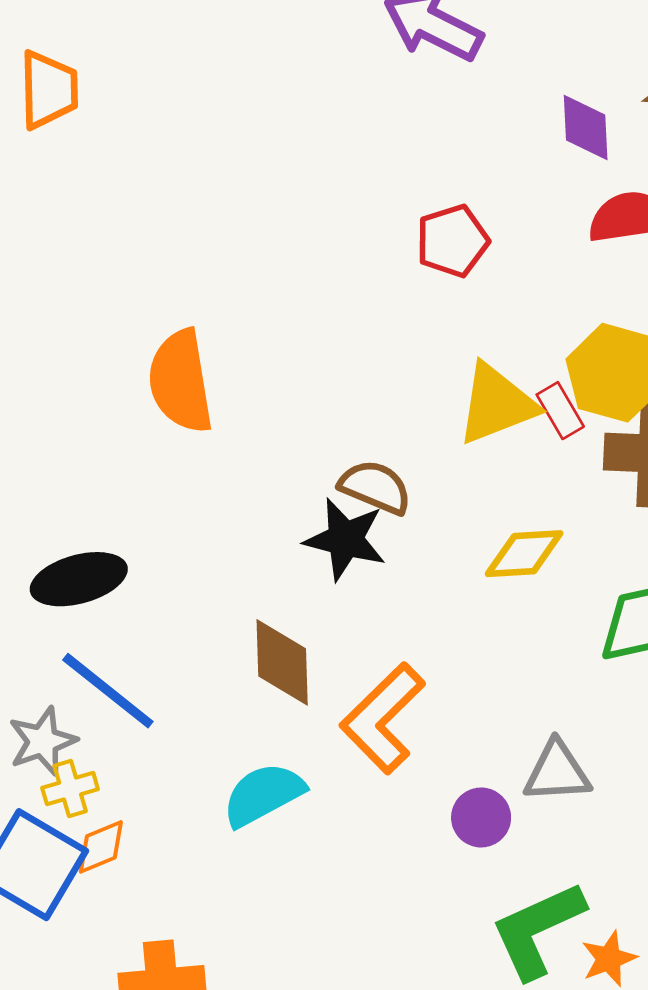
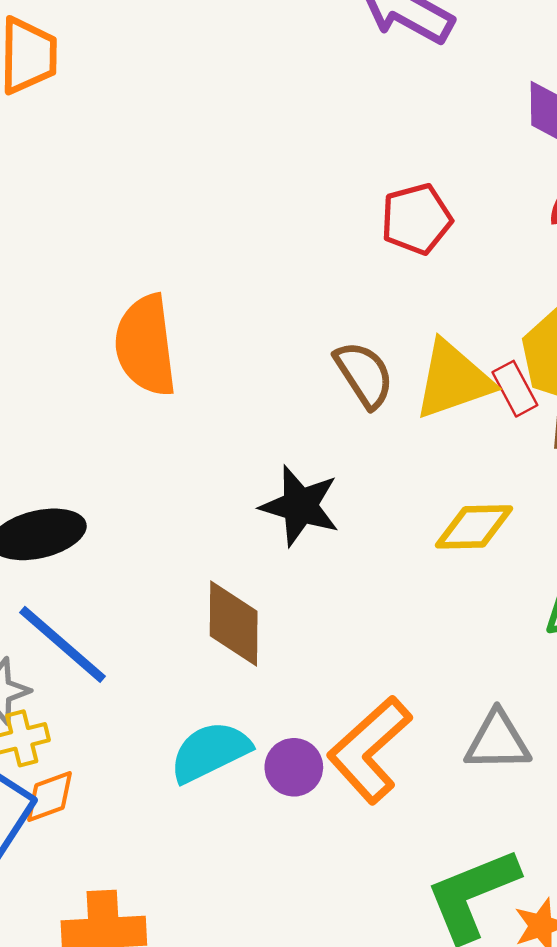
brown semicircle: (375, 487) -> (364, 374), moved, turned 32
orange L-shape: (383, 718) -> (370, 750), moved
purple circle: (481, 817) -> (294, 767), moved

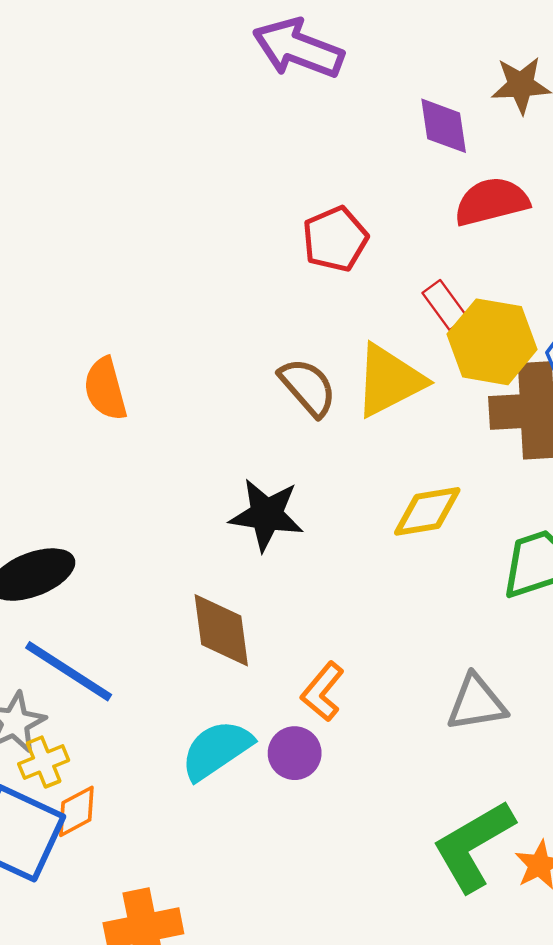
orange semicircle: (146, 345) -> (105, 389), size x0.7
red rectangle: (515, 389) -> (445, 305), moved
orange L-shape: (370, 750) -> (323, 692), moved, size x0.6

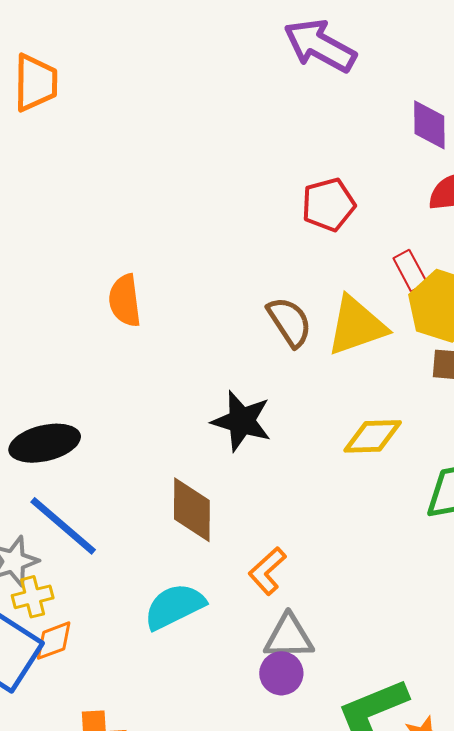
gray triangle: (476, 703) -> (289, 637), moved
purple circle: (295, 753) -> (281, 673), moved

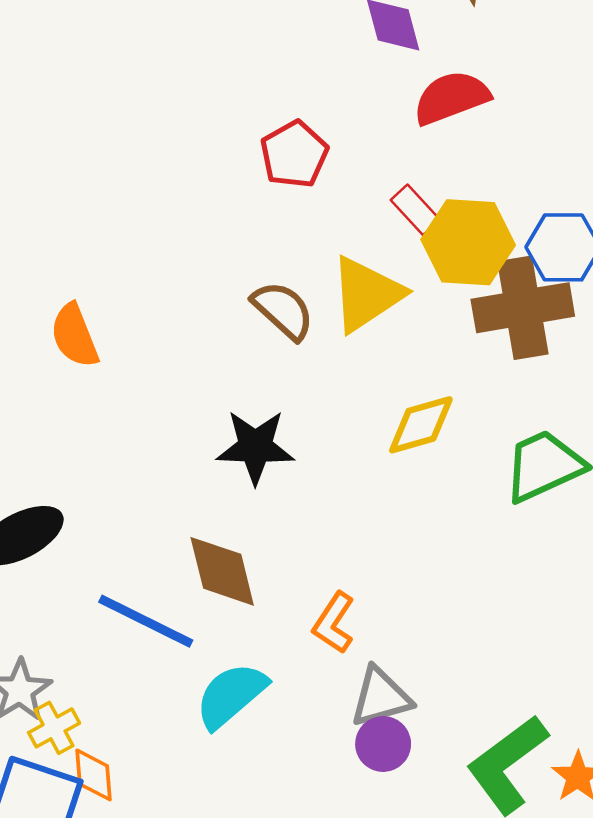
blue line: (63, 526) -> (146, 621), moved
orange diamond: (54, 641) -> (94, 775), turned -60

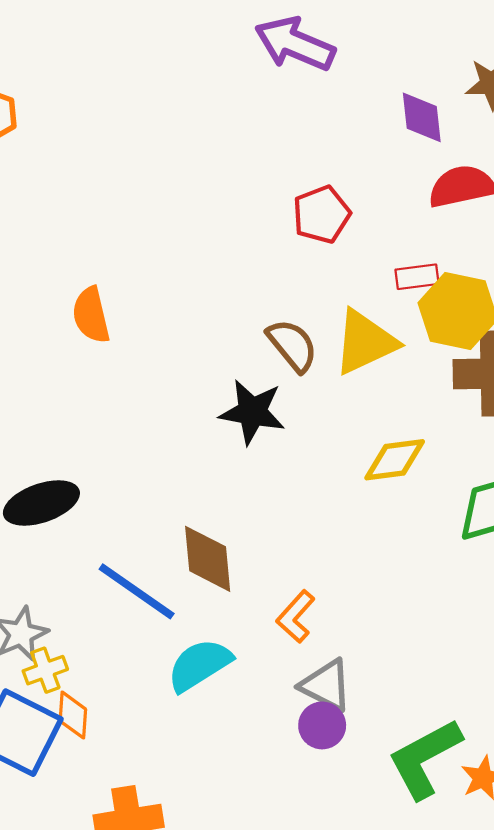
red rectangle: (415, 210) -> (417, 277), turned -63
orange semicircle: (74, 336) -> (91, 315), moved
black star: (255, 447) -> (252, 412), moved
gray triangle: (381, 697) -> (326, 685), turned 34

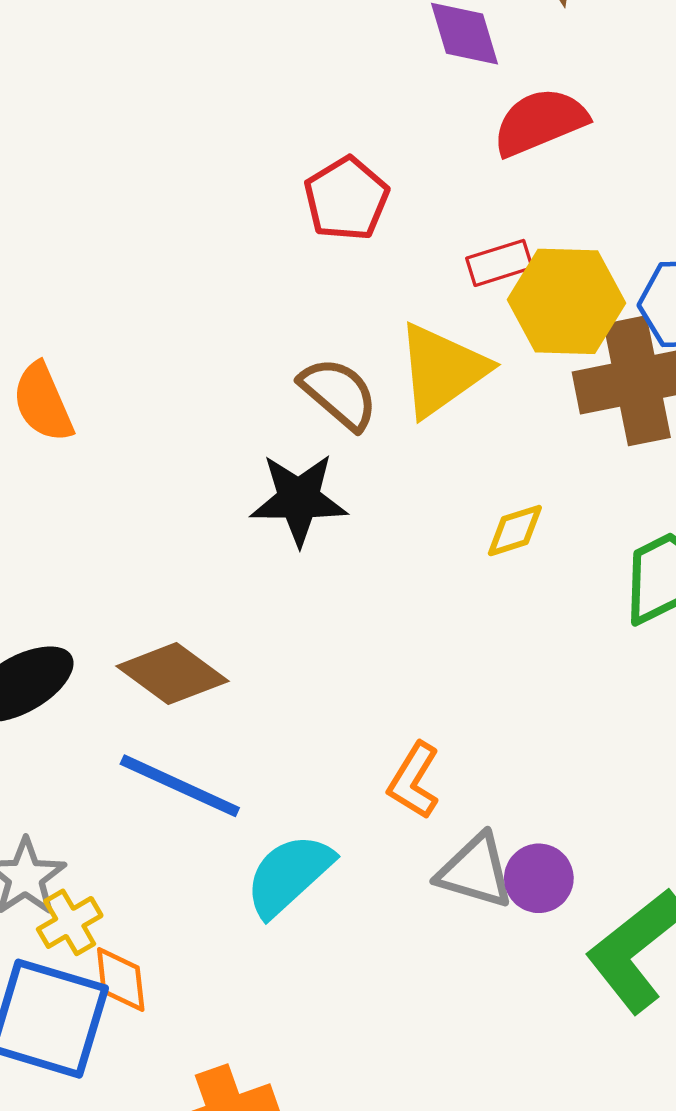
yellow diamond: (395, 460) -> (515, 531), size x0.7
brown diamond: (208, 559) -> (172, 674), moved, turned -38
purple circle: (322, 725) -> (539, 878), moved

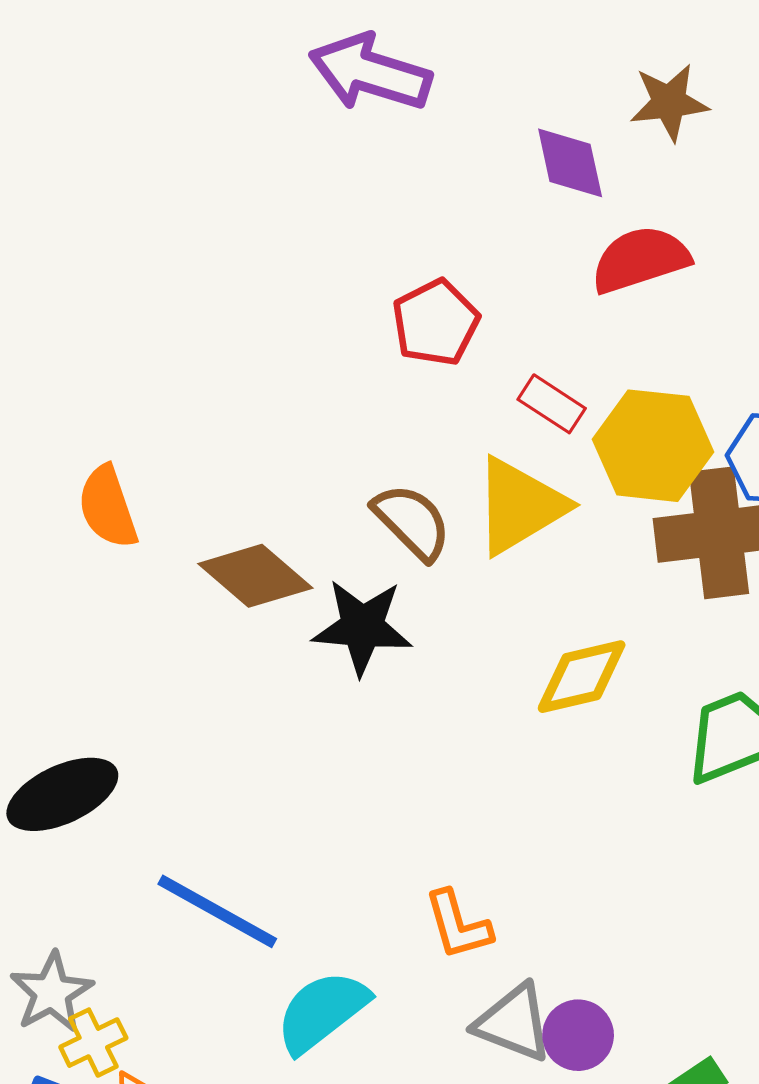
red rectangle: (499, 263) -> (552, 404), moved, turned 46
yellow diamond: (515, 531) -> (582, 677), size x1.5
brown diamond: (172, 674) -> (255, 576), moved
orange L-shape: (414, 781) -> (458, 925), turned -52

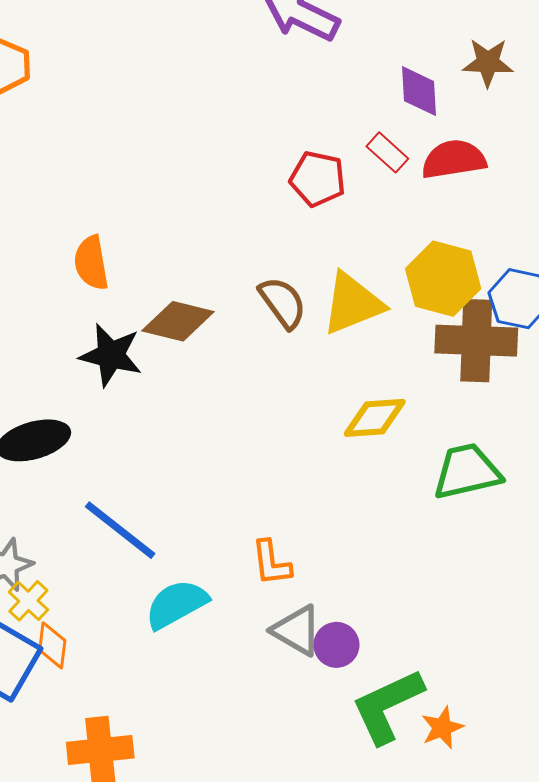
red pentagon: (436, 323) -> (318, 179), turned 30
red rectangle: (552, 404) -> (387, 152), moved
brown diamond: (255, 576) -> (178, 321), turned -36
black star: (362, 627) -> (111, 355), moved
yellow cross: (93, 1043) -> (28, 601), turned -30

